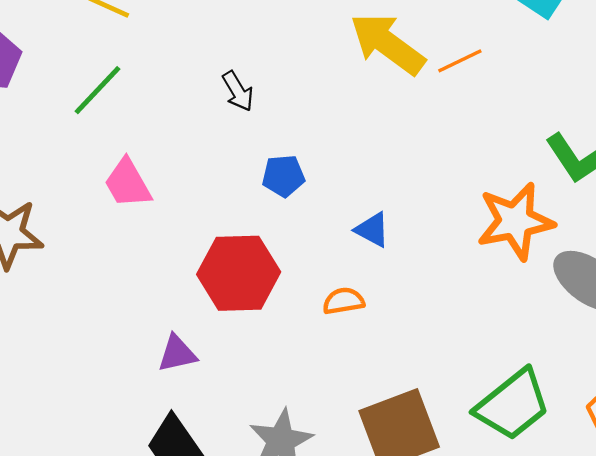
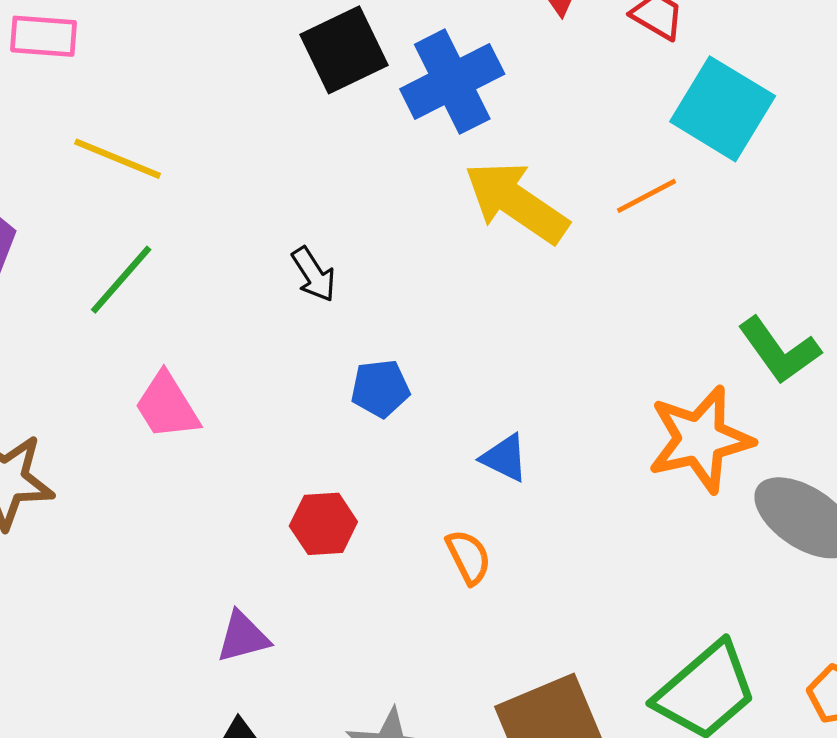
orange line: (460, 61) -> (647, 196), moved
red hexagon: (239, 273) -> (323, 524), size x0.6
orange semicircle: (343, 301) -> (469, 557), turned 75

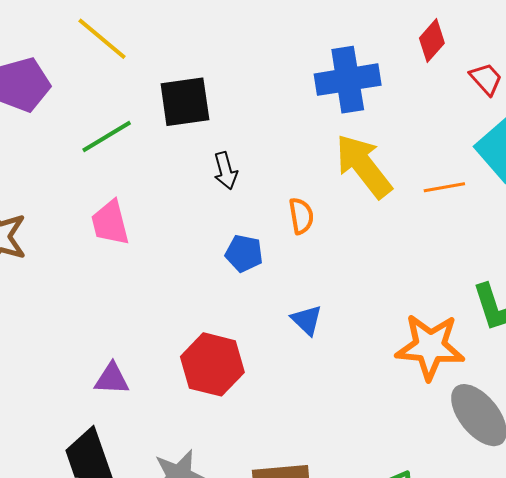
black square: (344, 50) -> (185, 102), moved
yellow line: (118, 159) -> (102, 39), moved
red hexagon: (323, 524) -> (212, 364), moved, size x1.5
orange semicircle: (469, 557) -> (301, 216), moved

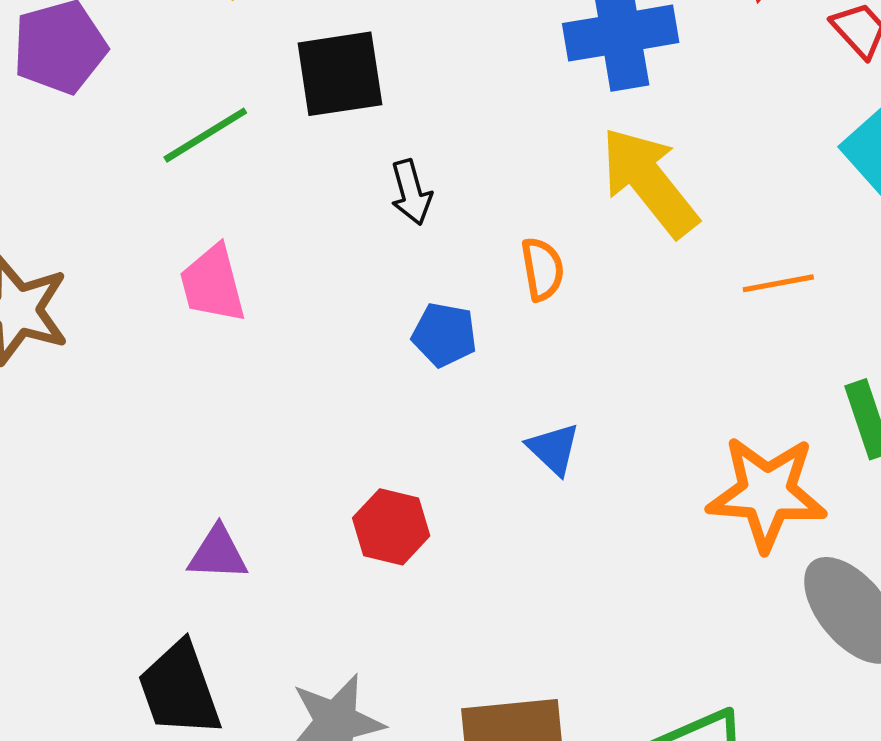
orange line: (444, 187) -> (778, 283), moved
red hexagon: (212, 364) -> (391, 527), size x0.7

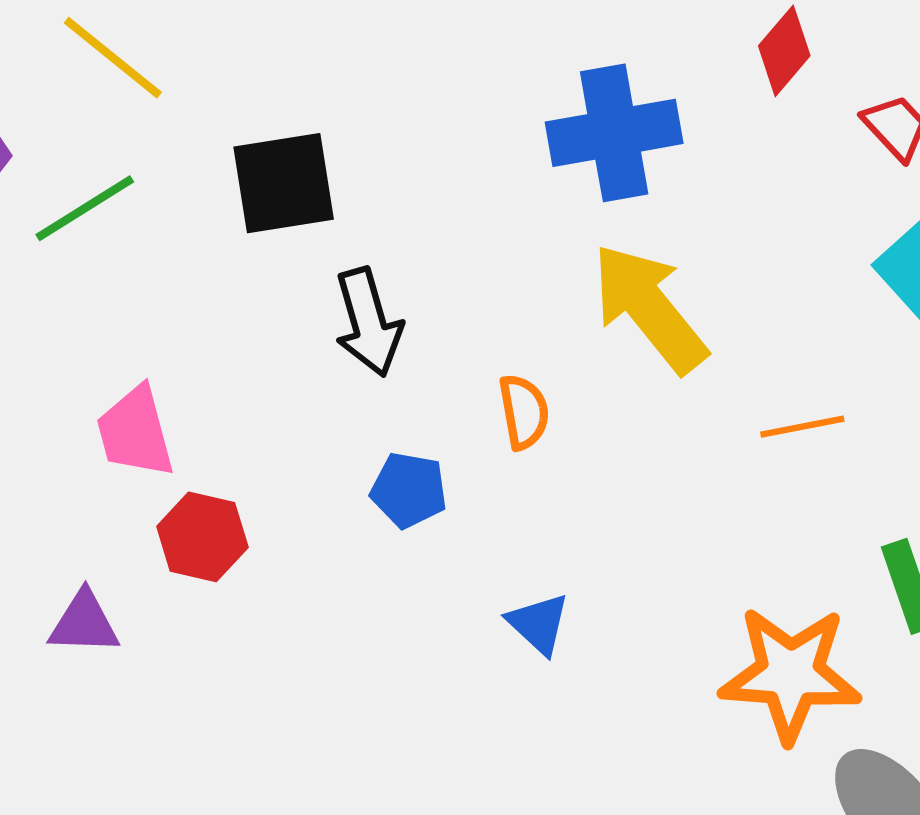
green line: (205, 135) -> (85, 208), moved
black arrow: (411, 192) -> (368, 322), size x1.4
red hexagon: (391, 527) -> (202, 537), moved
purple triangle: (218, 553) -> (84, 623), moved

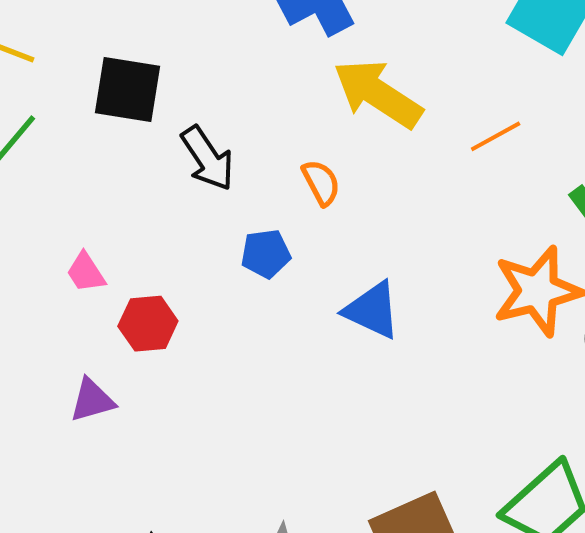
black square: (284, 183) -> (128, 90), turned 36
pink trapezoid: (135, 432) -> (86, 272), size x0.7
blue triangle: (539, 624) -> (372, 310), size x1.4

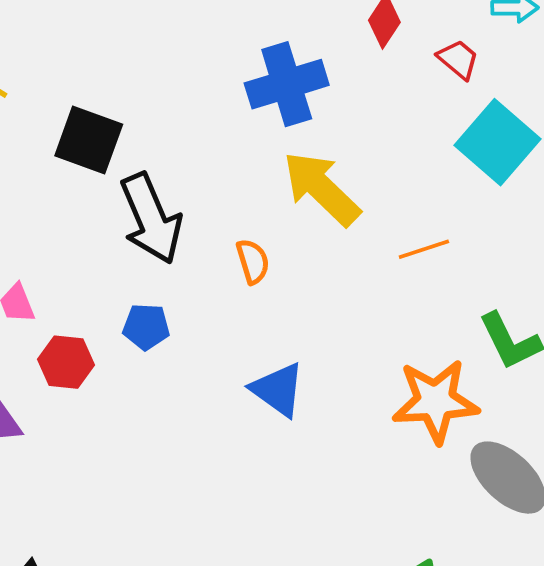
black arrow: (207, 158) -> (151, 219), size x1.4
blue pentagon: (266, 254) -> (146, 327), moved

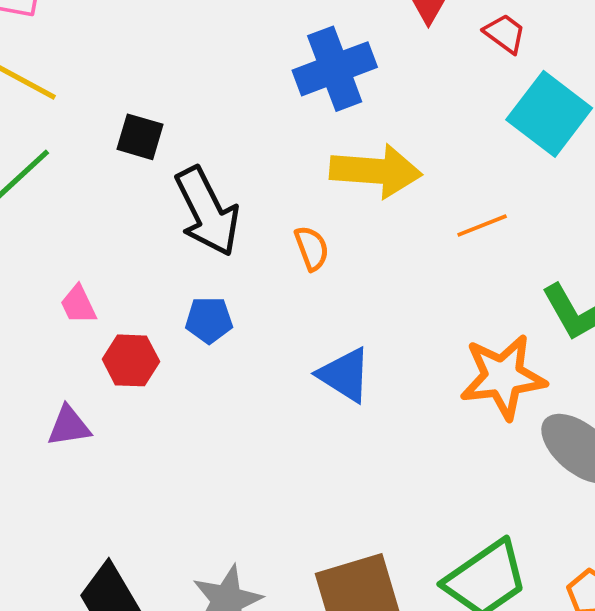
black square: (89, 140) -> (140, 137), size x0.7
yellow arrow: (321, 188) -> (376, 171), turned 144

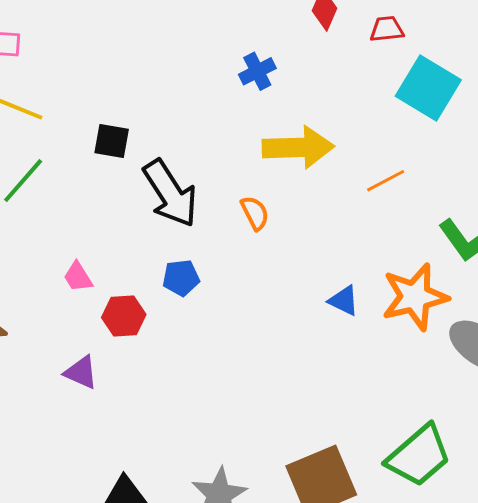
red trapezoid: (505, 33) -> (387, 29), turned -36
blue cross: (335, 69) -> (257, 71), size x0.6
blue triangle: (345, 375) -> (344, 301), moved, size x0.7
purple triangle: (69, 426) -> (81, 372), turned 39

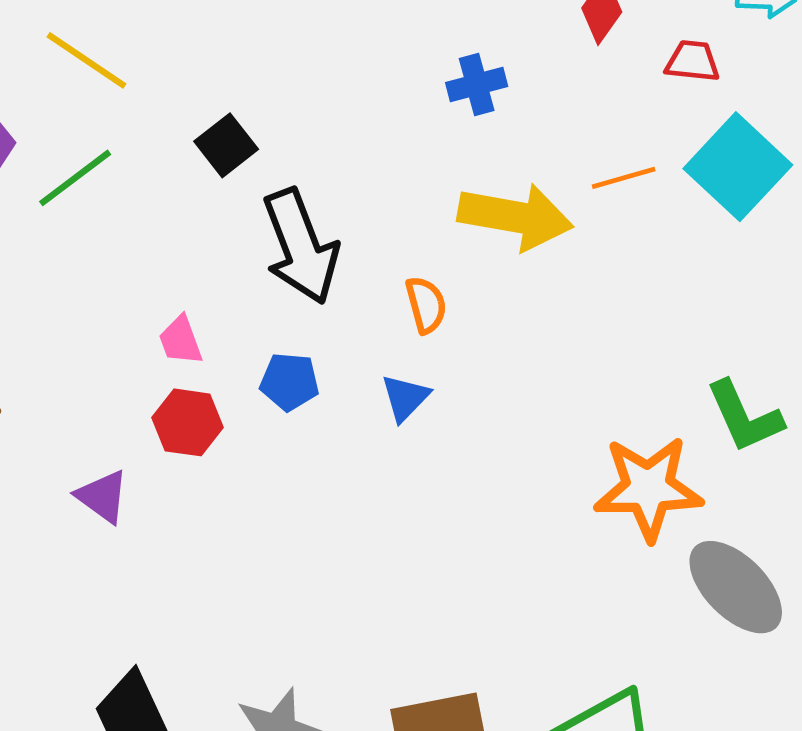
black square: (112, 141) -> (226, 145), turned 30
orange line: (386, 181) -> (624, 178), moved
pink trapezoid: (78, 277) -> (181, 340), moved
blue triangle: (344, 301) -> (405, 398), moved, turned 36

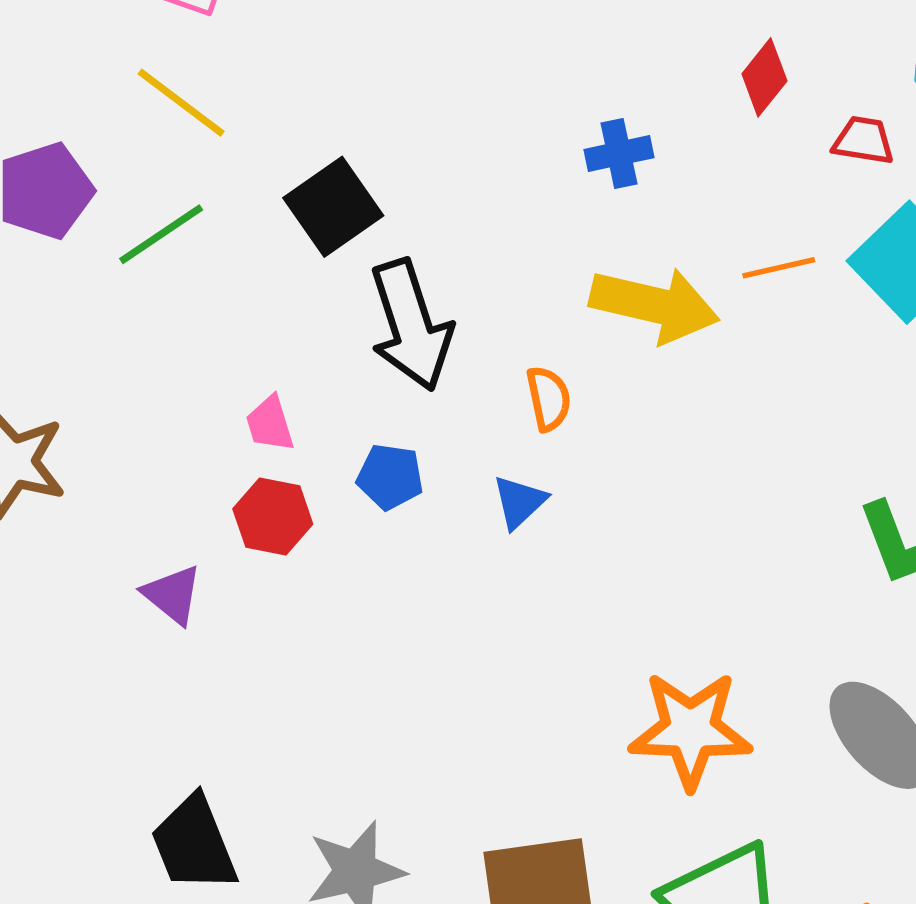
black square: (226, 145) -> (333, 207), size x1.4
orange star: (648, 488) -> (690, 730), moved

